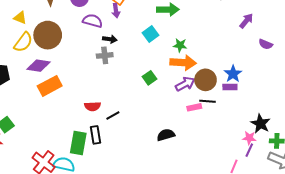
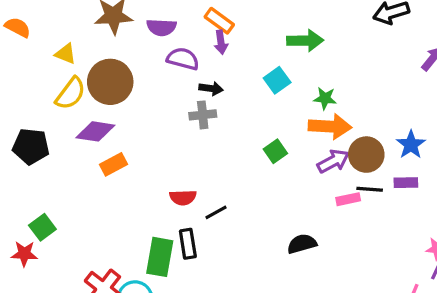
orange rectangle: (50, 86) -> (114, 164), size x0.7
purple rectangle: (230, 87) -> (406, 183), moved

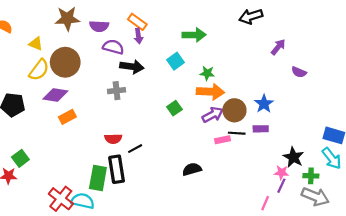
black arrow: (211, 88) -> (132, 67), size x1.5
gray cross: (203, 115) -> (117, 91), moved
black rectangle: (188, 244) -> (117, 169), size x1.4

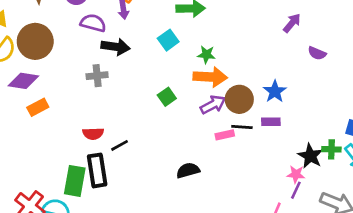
green cross: (311, 176) -> (331, 149), moved

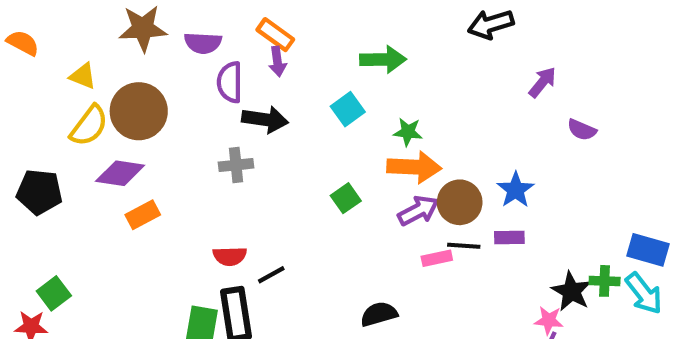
purple semicircle: (93, 23) -> (230, 82), turned -105

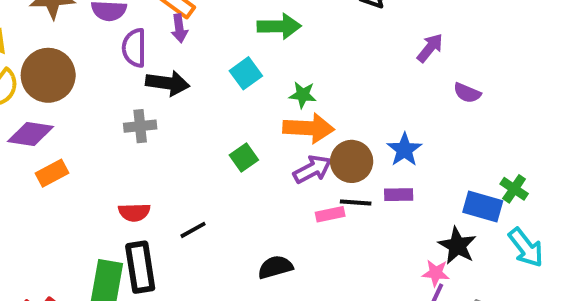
blue rectangle: (648, 250) -> (483, 206), moved
black line: (271, 275) -> (193, 230), moved
green cross: (605, 281) -> (514, 189), moved, turned 32

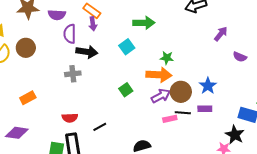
brown circle: (48, 75) -> (26, 48), size x0.7
green star: (303, 95) -> (167, 58), moved
purple diamond: (31, 134) -> (17, 133), moved

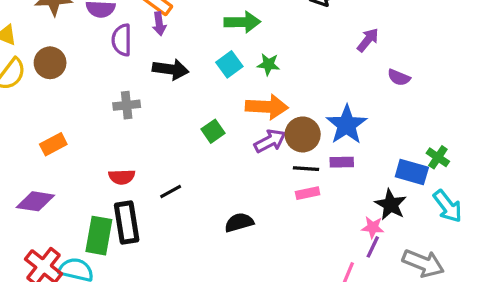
cyan square: (127, 47) -> (229, 64), moved
black arrow: (87, 52) -> (171, 69), moved
green star: (167, 58) -> (268, 64), moved
blue star: (208, 86) -> (347, 125), size x1.4
pink rectangle: (170, 119) -> (308, 193), moved

